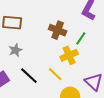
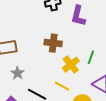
green line: (81, 38) -> (91, 57), moved

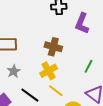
yellow cross: (71, 65) -> (49, 71), moved

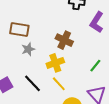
gray star: (14, 71) -> (28, 49), moved

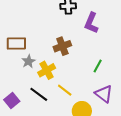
brown cross: (64, 40) -> (62, 46), turned -36
yellow cross: (55, 63) -> (47, 70), moved

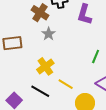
brown cross: (62, 46) -> (40, 13), moved, turned -30
gray star: (29, 61) -> (49, 34), moved

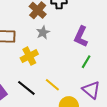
purple L-shape: (84, 14) -> (81, 37), moved
yellow cross: (45, 66) -> (29, 56), moved

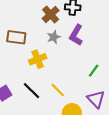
purple L-shape: (81, 37) -> (76, 35), moved

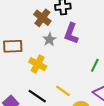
yellow cross: (38, 59) -> (38, 64), turned -30

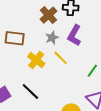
yellow line: (63, 91) -> (61, 58), moved

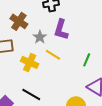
brown cross: (49, 15) -> (19, 21), moved

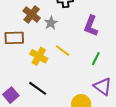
purple L-shape: (61, 30) -> (91, 26), moved
gray star: (40, 37) -> (51, 23), moved

